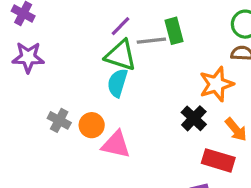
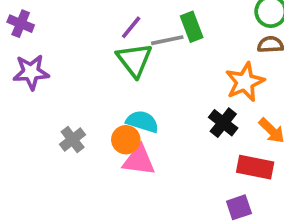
green triangle: (121, 55) -> (134, 60), turned 40
cyan semicircle: (117, 83) -> (142, 122), moved, turned 96
gray cross: (59, 120) -> (73, 140), turned 30
orange circle: (92, 125) -> (126, 140), moved

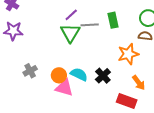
green rectangle: (192, 27) -> (113, 20), moved
cyan semicircle: (142, 122) -> (79, 74), moved
black cross: (223, 123) -> (103, 76), moved

